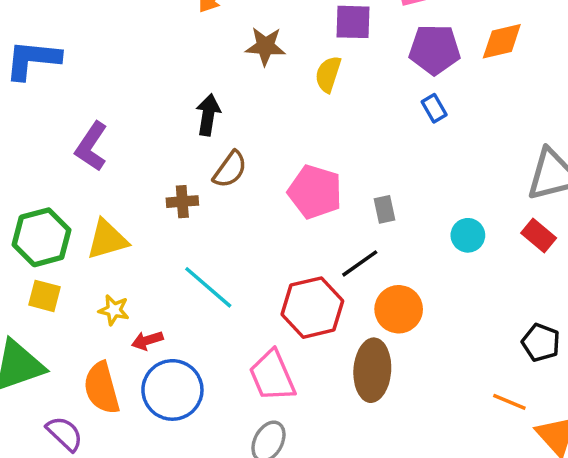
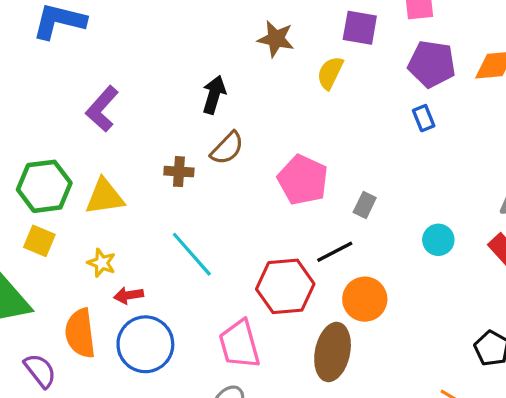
gray rectangle: (384, 209) -> (365, 205), turned 30

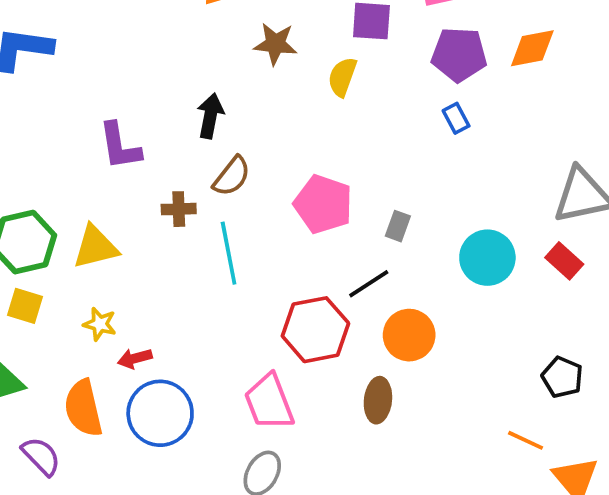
purple L-shape: (102, 109) -> (120, 146), moved, turned -45
cyan circle: (438, 240) -> (487, 258), size x1.5
cyan line: (192, 254) -> (229, 253), moved, turned 36
brown ellipse: (333, 352) -> (378, 400), size x0.7

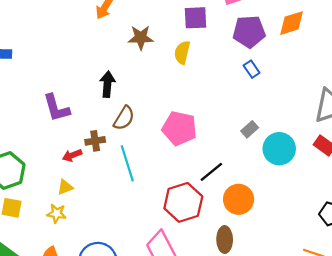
gray rectangle: (398, 226) -> (250, 129), moved, turned 35
yellow triangle: (95, 247) -> (65, 187), moved, size x0.6
red arrow: (135, 358) -> (72, 155), moved

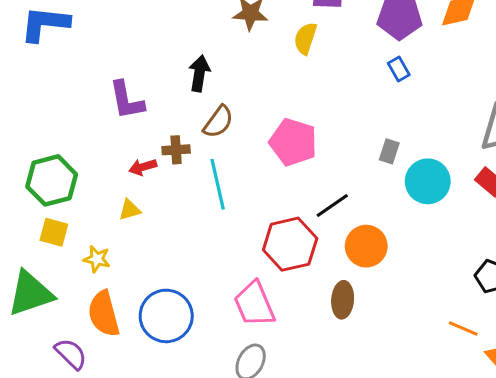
gray rectangle: (250, 129) -> (389, 151), turned -35
yellow star: (57, 213) -> (97, 259), moved

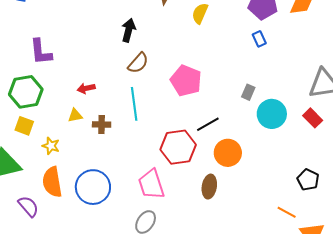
purple L-shape: (127, 100) -> (41, 52), moved
brown cross: (176, 150) -> (102, 124), moved

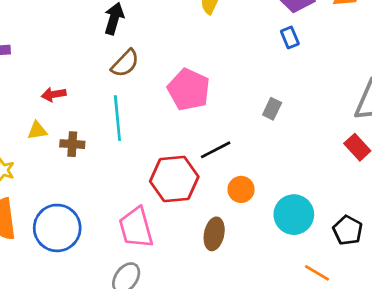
cyan circle: (272, 114) -> (294, 215), moved
orange circle: (228, 153) -> (241, 189), size x0.7

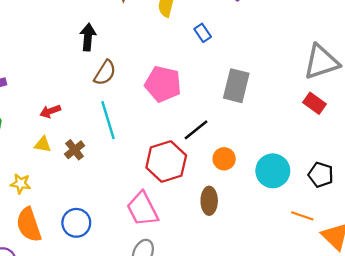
blue rectangle: (290, 37) -> (203, 33), moved
gray rectangle: (272, 109) -> (236, 86), size x1.8
yellow triangle: (37, 131) -> (43, 144), turned 30
brown cross: (72, 144) -> (75, 150), turned -30
blue circle: (57, 228) -> (76, 223), size x0.7

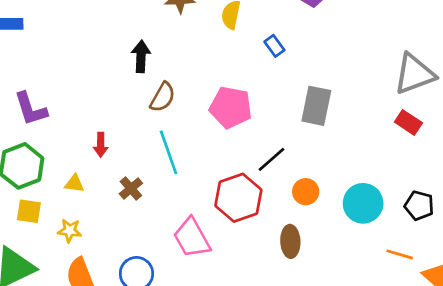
red arrow: (50, 111) -> (101, 145), turned -66
yellow triangle: (43, 144) -> (74, 184), moved
pink trapezoid: (142, 209) -> (192, 238), moved

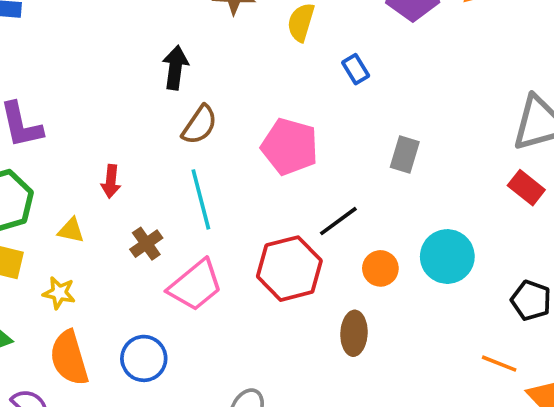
gray rectangle: (316, 106) -> (405, 154), size x0.7
cyan circle: (363, 203) -> (447, 257), moved
pink trapezoid: (192, 238) -> (195, 285), moved, turned -105

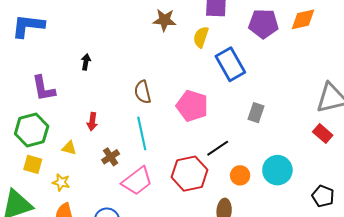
black arrow: (175, 68) -> (86, 62), moved, size x0.7
blue rectangle: (356, 69) -> (230, 64), size x2.0
brown semicircle: (200, 125) -> (143, 92), turned 130

